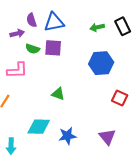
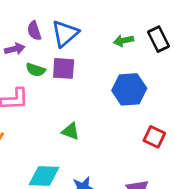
blue triangle: (54, 22) -> (65, 34), turned -30

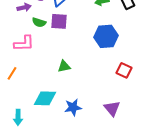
green triangle: (71, 131) -> (64, 66), turned -32

